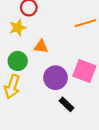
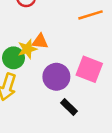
yellow star: (18, 28) -> (27, 49), moved

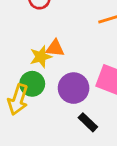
green circle: (13, 58) -> (32, 84), moved

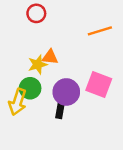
black rectangle: (88, 122) -> (60, 109), moved, turned 56

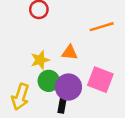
orange triangle: (50, 57) -> (70, 53), moved
green circle: (30, 88) -> (49, 81), moved

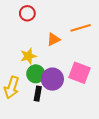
orange triangle: (70, 53) -> (53, 39), moved, turned -32
black rectangle: (62, 104) -> (38, 94), moved

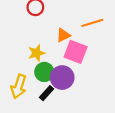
pink square: (80, 73) -> (76, 52), moved
black rectangle: (38, 94) -> (47, 93), turned 32

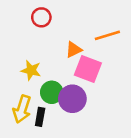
yellow star: (36, 53) -> (31, 70), moved, turned 30
black rectangle: (47, 93) -> (40, 117), moved, turned -32

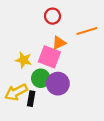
red circle: (41, 17) -> (53, 16), moved
pink square: (88, 69) -> (49, 57), moved
yellow arrow: (22, 109) -> (16, 92), turned 45

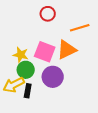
orange triangle: (59, 43) -> (67, 50), moved, size x1.5
green circle: (41, 78) -> (26, 70), moved

